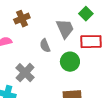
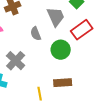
red rectangle: (91, 42) -> (82, 30), turned -35

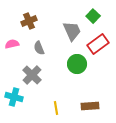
gray semicircle: (36, 34) -> (39, 48), moved
brown rectangle: (63, 83) -> (90, 106), moved

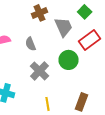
brown cross: (29, 21) -> (40, 13), moved
gray cross: (32, 75) -> (40, 71), moved
brown rectangle: (90, 106) -> (82, 102), turned -66

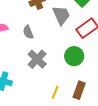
green circle: (68, 60) -> (74, 56), moved
yellow line: (48, 104) -> (55, 92), moved, turned 32

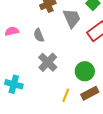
green circle: (74, 56) -> (85, 71), moved
brown rectangle: (79, 90) -> (90, 93), turned 42

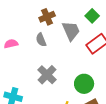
gray semicircle: (39, 35) -> (41, 40), moved

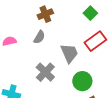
gray trapezoid: (71, 31) -> (69, 53), moved
gray semicircle: (41, 40) -> (39, 37), turned -128

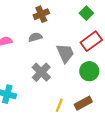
gray semicircle: (39, 37) -> (35, 37), turned -136
green circle: (82, 81) -> (89, 71), moved

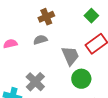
green circle: (89, 71) -> (81, 79), moved
gray cross: (41, 72) -> (35, 82), moved

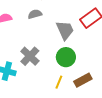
green circle: (81, 79) -> (66, 57), moved

